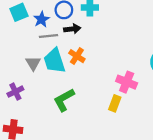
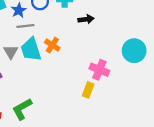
black arrow: (72, 29) -> (86, 19), moved
green L-shape: (64, 100) -> (22, 109), moved

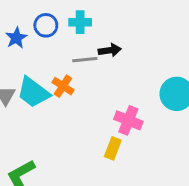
gray line: (25, 26) -> (85, 60), moved
cyan trapezoid: (31, 50) -> (33, 92), turned -35

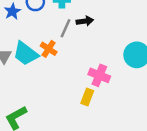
gray line: (85, 60) -> (65, 28), turned -60

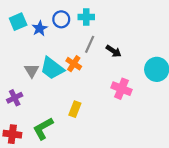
black arrow: (85, 21) -> (114, 51), moved, turned 42
yellow rectangle: (87, 97) -> (75, 109), moved

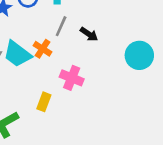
pink cross: (121, 89) -> (72, 78), moved

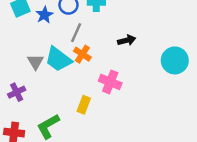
gray line: (61, 26) -> (76, 33), moved
black arrow: (89, 34) -> (127, 40), turned -48

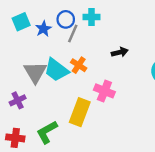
gray line: (76, 33) -> (73, 33), moved
gray triangle: (36, 62) -> (35, 72), size x1.5
yellow rectangle: (84, 105) -> (80, 112), size x1.6

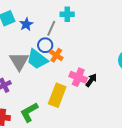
blue circle: (66, 19) -> (45, 45), moved
black arrow: (120, 52) -> (91, 80), moved, turned -40

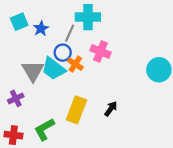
cyan cross: (67, 14) -> (88, 17), size x1.5
pink cross: (78, 77) -> (100, 51), moved
black arrow: (91, 80) -> (111, 109), moved

